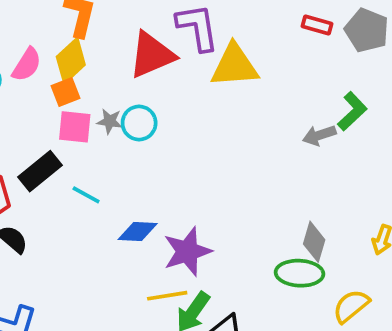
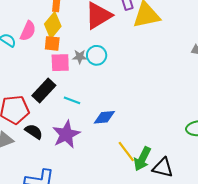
orange square: (65, 92) -> (52, 43), turned 35
purple star: (187, 251) -> (66, 134), moved
yellow line: (167, 296) -> (126, 151), turned 70

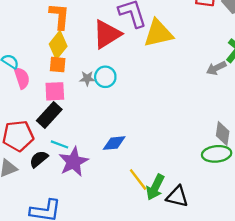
pink semicircle: (28, 31) -> (22, 78), moved, turned -42
pink square: (60, 63) -> (55, 91), moved
cyan line: (72, 100) -> (59, 144), moved
black semicircle: (34, 132) -> (39, 159), turned -72

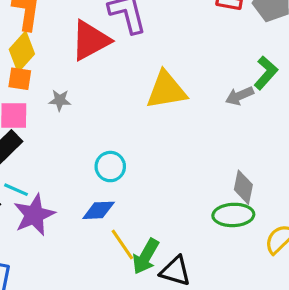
yellow triangle: (158, 33) -> (166, 90), moved
cyan circle: (105, 77) -> (110, 167), moved
blue diamond: (114, 143) -> (99, 210), moved

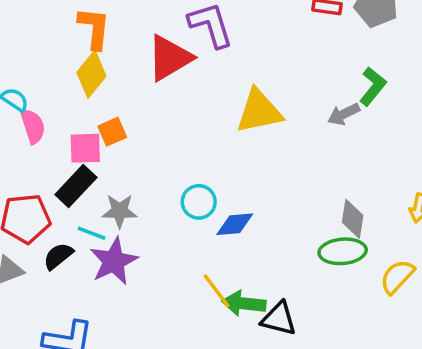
orange square: (20, 79) -> (112, 132), moved, turned -30
gray star: (60, 100) -> (120, 211), moved, size x1.4
blue diamond: (99, 210) -> (235, 224), moved
green arrow: (146, 256) -> (244, 303), turned 69

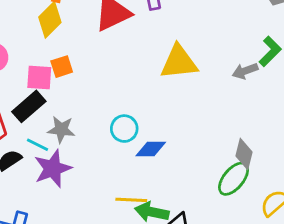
green ellipse: (343, 251) -> (234, 179), turned -51
yellow line: (216, 291) -> (131, 200), turned -56

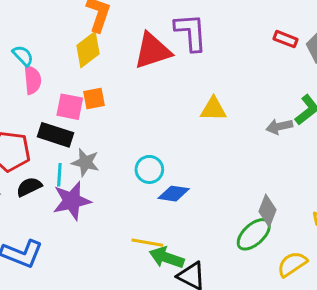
yellow triangle: (179, 62) -> (213, 109), size x0.7
black rectangle: (29, 106) -> (56, 135), turned 52
cyan line: (38, 145) -> (59, 175), turned 60

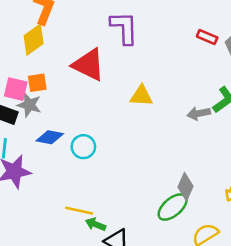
red triangle: (152, 51) -> (89, 65), moved, turned 42
gray star: (85, 162) -> (29, 105), moved
blue diamond: (174, 194) -> (50, 137), moved
green arrow: (167, 258) -> (96, 224), size x0.7

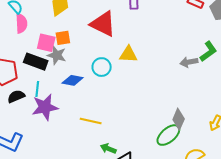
yellow triangle: (141, 96) -> (128, 54), moved
cyan circle: (83, 147) -> (102, 67), moved
yellow line: (79, 211) -> (91, 121), moved

